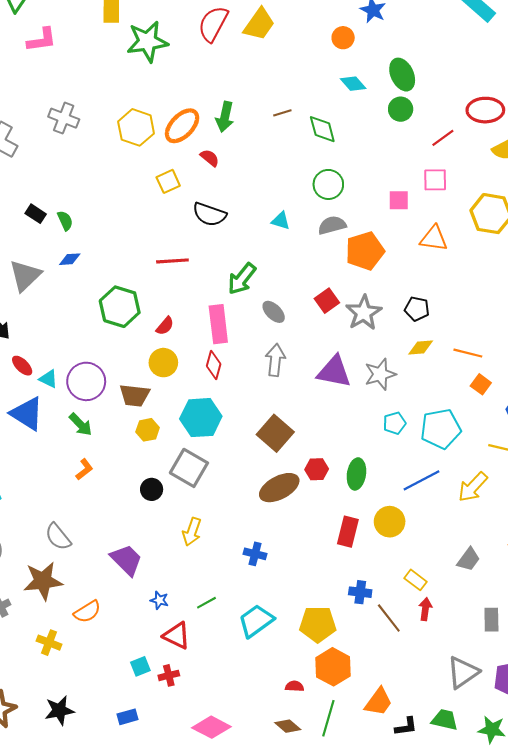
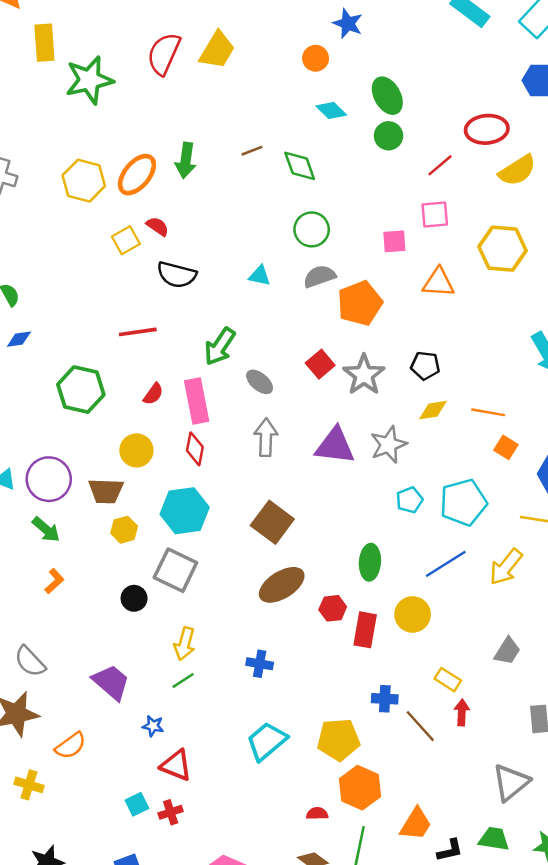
red semicircle: (210, 158) -> (158, 226), moved
red semicircle: (165, 326) -> (153, 394), moved
red hexagon: (317, 469) -> (333, 608), moved
green line: (207, 603) -> (183, 681), moved

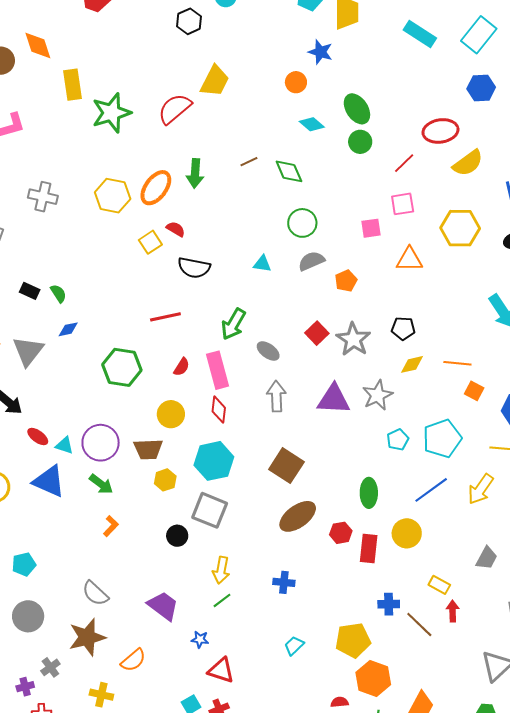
red semicircle: (164, 54) -> (175, 109), moved, turned 30
orange pentagon: (360, 303) -> (346, 281), size x0.6
cyan trapezoid: (267, 741) -> (294, 646), size x0.6

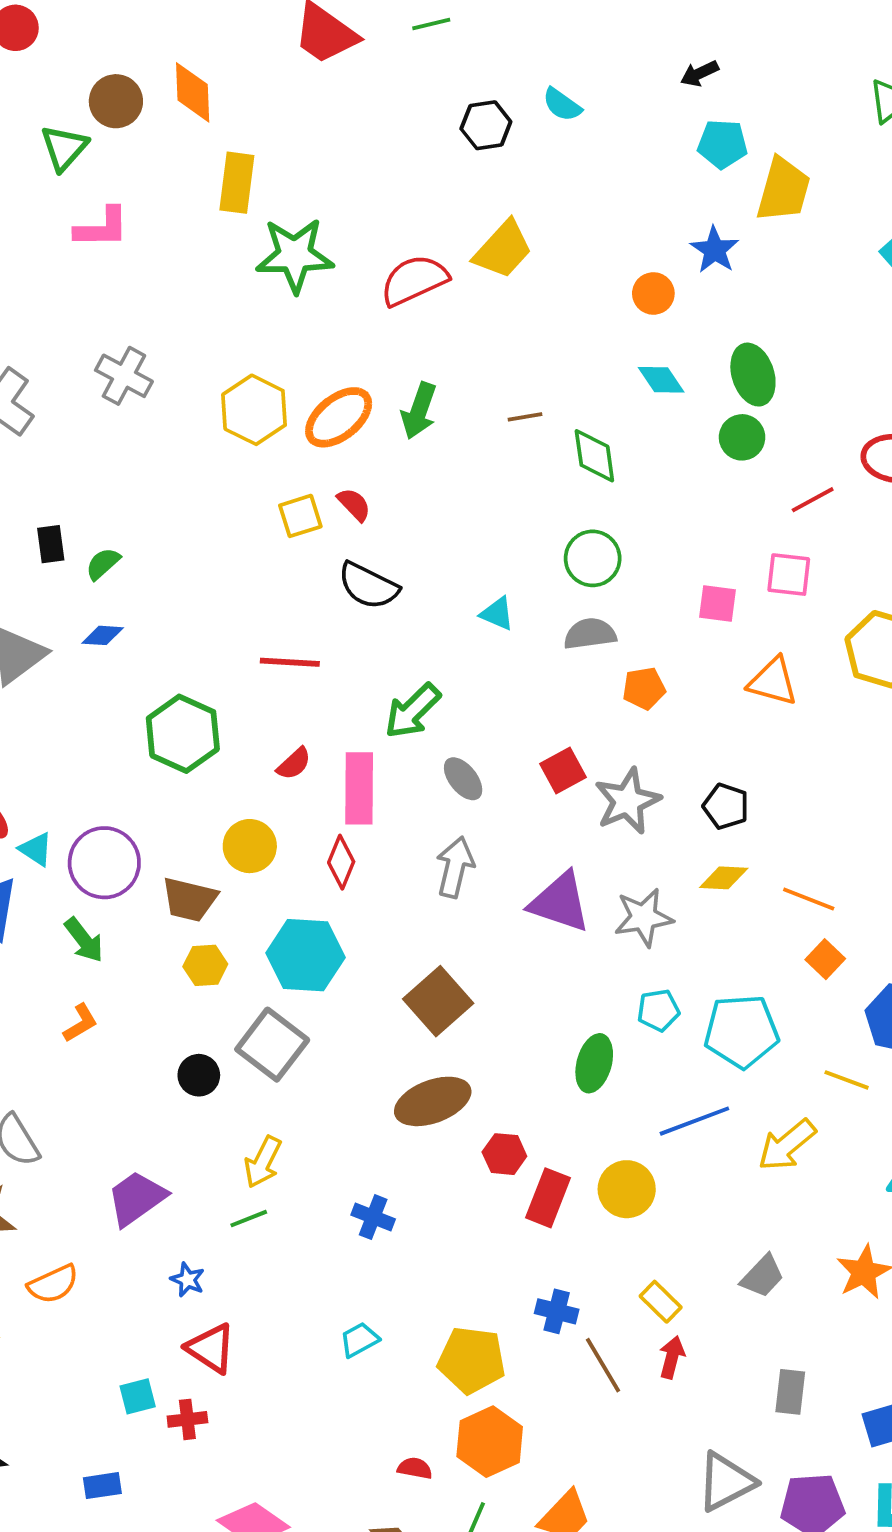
black rectangle: (30, 291) -> (51, 544), turned 42
green semicircle: (58, 293) -> (103, 564), turned -114
green ellipse: (369, 493) -> (594, 1063), moved
purple trapezoid: (163, 606) -> (137, 1198), turned -88

